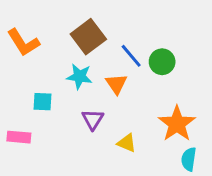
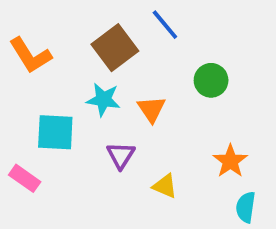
blue line: (131, 56) -> (165, 25), moved
cyan square: (43, 102) -> (55, 132), size x1.5
orange star: (177, 124) -> (230, 161), size x0.7
pink rectangle: (19, 137) -> (25, 178), turned 30

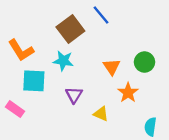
orange L-shape: (30, 55) -> (21, 50), moved
green circle: (211, 80) -> (145, 62), moved
orange triangle: (151, 109) -> (112, 67), moved
orange star: (230, 161) -> (128, 93), moved

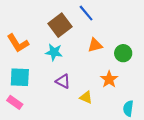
orange triangle: (112, 67) -> (95, 45), moved, turned 49
cyan square: (34, 81) -> (20, 77), moved
purple triangle: (74, 95) -> (63, 81), turned -35
pink rectangle: (15, 109) -> (15, 102), moved

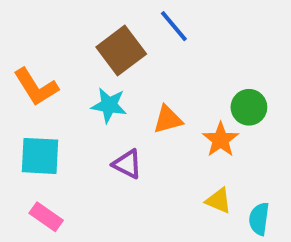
orange triangle: (95, 45) -> (168, 119), moved
orange star: (109, 79) -> (221, 140), moved
yellow triangle: (86, 97) -> (219, 201), moved
pink rectangle: (15, 102) -> (46, 217), moved

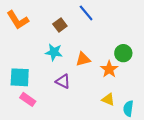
brown square: (121, 50) -> (60, 25), size x0.6
orange L-shape: (36, 87) -> (18, 20), moved
pink rectangle: (46, 217) -> (28, 99), moved

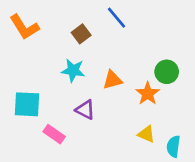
pink rectangle: (28, 99) -> (54, 134), moved

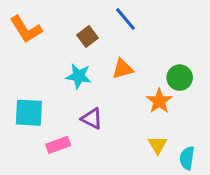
orange triangle: (112, 80) -> (123, 69), moved
pink rectangle: (54, 134) -> (58, 145), turned -55
yellow triangle: (146, 134) -> (158, 145), turned 36

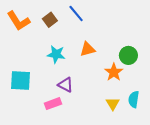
blue line: (125, 19) -> (76, 14), moved
brown square: (87, 37) -> (50, 20), moved
pink rectangle: (58, 145) -> (53, 104), moved
cyan semicircle: (187, 158) -> (134, 99), moved

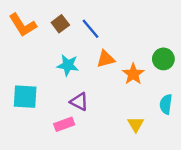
blue line: (76, 14) -> (90, 29), moved
green circle: (128, 55) -> (163, 59), moved
orange star: (114, 72) -> (133, 74), moved
cyan semicircle: (134, 99) -> (166, 104), moved

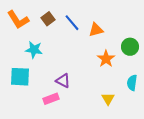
orange triangle: (106, 59) -> (96, 30), moved
cyan star: (68, 65) -> (34, 50), moved

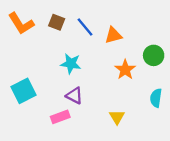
brown square: (48, 19) -> (57, 22), turned -32
cyan star: (34, 50) -> (71, 64), moved
cyan square: (20, 77) -> (23, 91), turned -30
yellow triangle: (108, 99) -> (117, 117), moved

